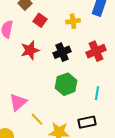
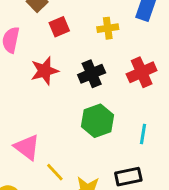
red square: (40, 20) -> (59, 27), turned 32
pink triangle: (18, 102) -> (27, 147), turned -42

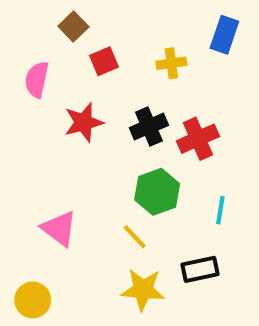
red cross: (142, 72) -> (198, 139), moved
yellow line: (55, 172) -> (135, 237), moved

